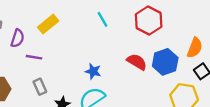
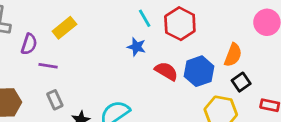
cyan line: (103, 19) -> (145, 18), moved
blue star: (93, 71) -> (136, 47), moved

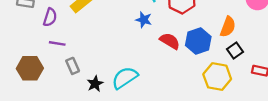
purple line: (48, 66) -> (57, 43), moved

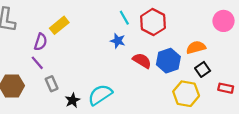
purple semicircle: (50, 17) -> (41, 42), moved
orange semicircle: (228, 27) -> (196, 47), turned -126
purple line: (57, 43) -> (37, 63), turned 40

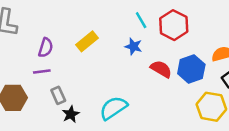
yellow rectangle: (59, 25) -> (87, 41), moved
purple line: (37, 63) -> (42, 72), turned -56
black star: (73, 100) -> (71, 114), moved

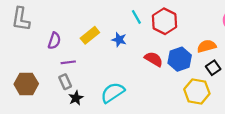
blue star: (134, 46) -> (119, 40), moved
purple line: (42, 72) -> (68, 62), moved

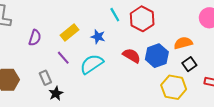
purple line: (68, 62) -> (63, 58), moved, turned 56
cyan semicircle: (113, 93) -> (92, 64), moved

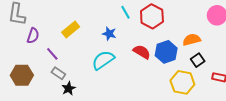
yellow rectangle: (70, 32) -> (71, 30), moved
purple semicircle: (35, 38) -> (33, 36), moved
purple line: (63, 58) -> (52, 54), moved
gray rectangle: (45, 78) -> (58, 73), turned -32

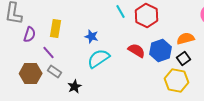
yellow rectangle: (71, 30) -> (56, 28), moved, turned -42
blue star: (109, 34) -> (92, 36), moved
black square: (198, 60) -> (184, 58), moved
brown hexagon: (22, 75) -> (31, 73), moved
black star: (69, 89) -> (75, 86), moved

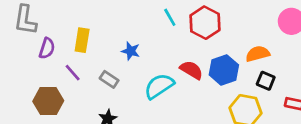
cyan semicircle: (99, 58) -> (159, 86), moved
black square: (184, 58) -> (266, 81), moved, turned -32
gray rectangle: (55, 71) -> (109, 79), moved

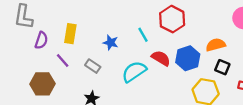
cyan line: (170, 17) -> (143, 35), moved

